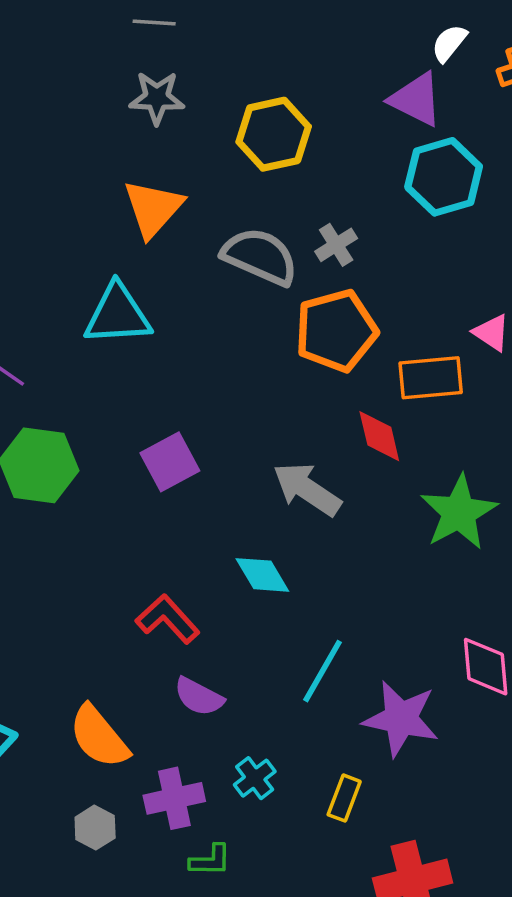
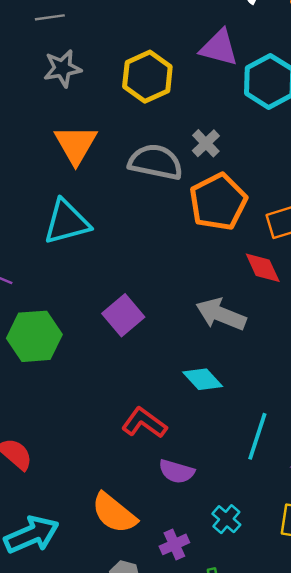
purple triangle: (416, 99) -> (219, 48), moved
purple cross: (174, 798) -> (174, 544), size x0.7

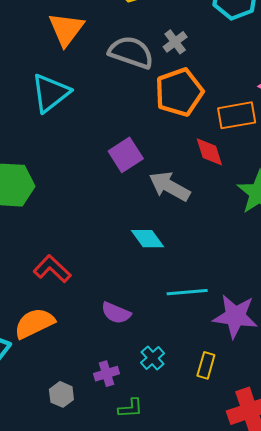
cyan triangle: (67, 222) -> (50, 93), turned -30
purple square: (123, 315) -> (126, 155), moved
red L-shape: (144, 423) -> (52, 269), moved
cyan line: (257, 436) -> (187, 292), turned 60
orange semicircle: (114, 513) -> (34, 323), moved, turned 108

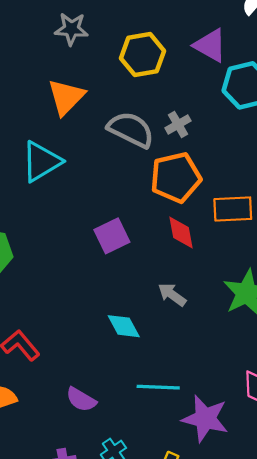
red diamond: (209, 152) -> (181, 232), moved
gray arrow: (170, 186) -> (172, 295), moved, size x0.7

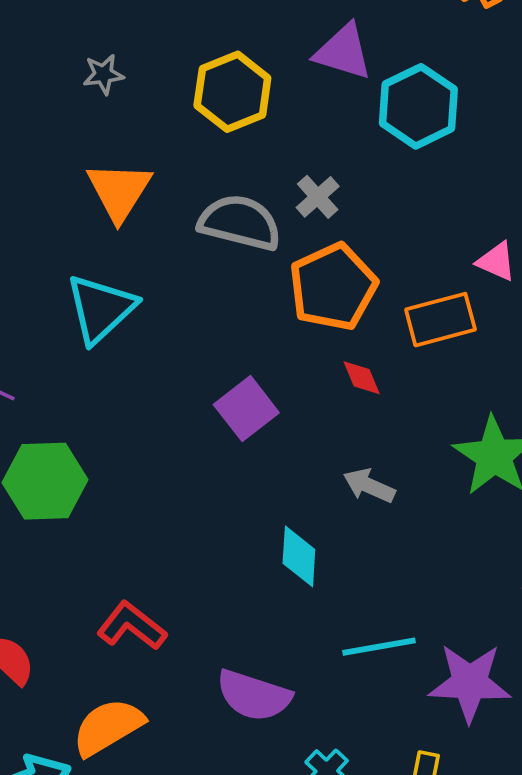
gray star: (71, 29) -> (103, 74), size x0.7
red diamond: (181, 232) -> (362, 378), size x0.7
cyan diamond: (124, 326) -> (299, 556), turned 44
purple semicircle: (81, 400) -> (254, 695), size x1.4

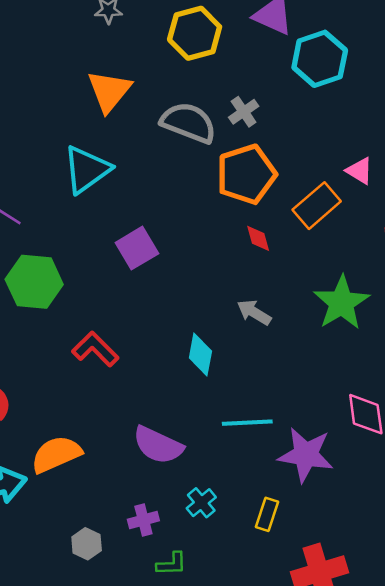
orange rectangle: (440, 320) -> (317, 206), turned -33
purple square: (246, 409) -> (137, 248), moved
red L-shape: (132, 626) -> (95, 349), moved

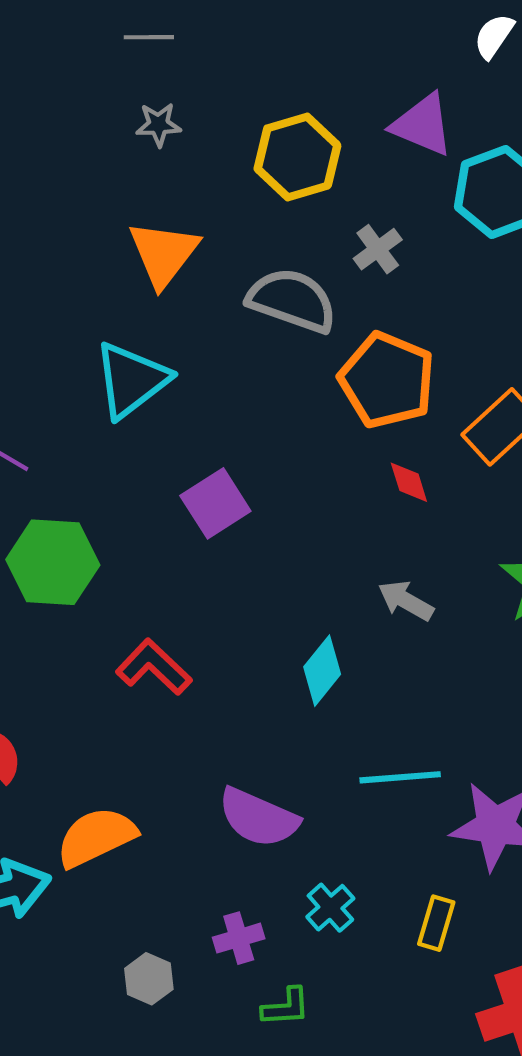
gray cross: (244, 112) -> (378, 249), moved
orange pentagon: (246, 174) -> (387, 380), turned -30
cyan diamond: (200, 354) -> (322, 671), turned 30

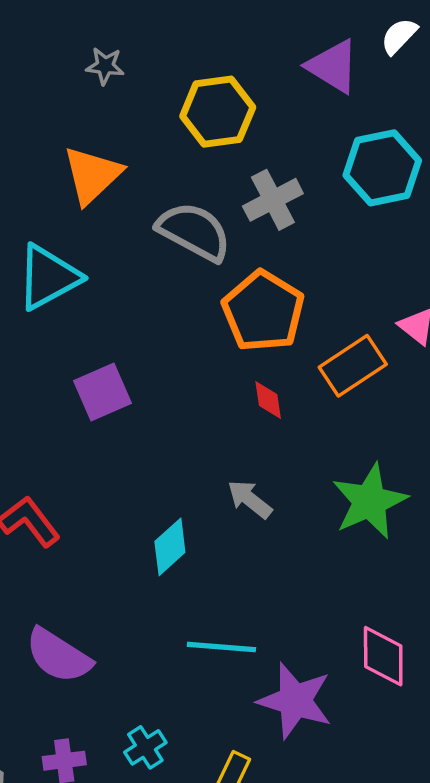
purple triangle: (422, 125) -> (333, 66), moved
gray cross: (378, 249) -> (273, 200), size x1.4
purple semicircle: (258, 818) -> (58, 656), moved

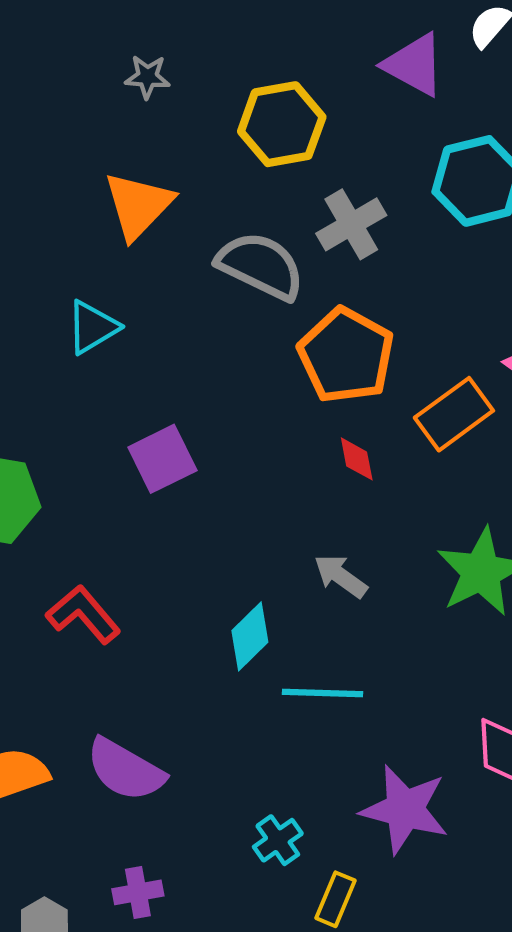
cyan triangle: (48, 277) -> (92, 327), size x0.7
cyan line: (221, 647) -> (323, 693), moved
cyan cross: (145, 747) -> (278, 840), moved

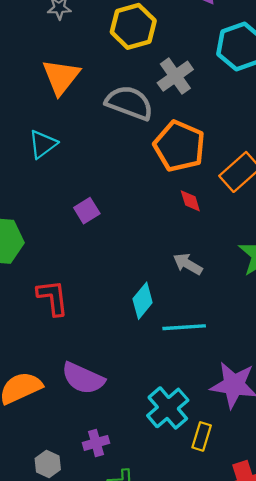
purple square: (162, 459) -> (87, 211), size x0.7
red L-shape: (83, 614) -> (53, 298), turned 39
cyan cross: (278, 840) -> (168, 408), size x1.6

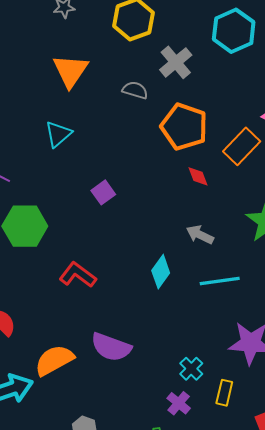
gray semicircle: (129, 103) -> (135, 90), size x0.6
red L-shape: (53, 298) -> (78, 275), turned -42
cyan line: (184, 327) -> (220, 281), moved
cyan cross: (168, 408) -> (191, 369), size x0.6
purple cross: (96, 443) -> (179, 403), moved, turned -30

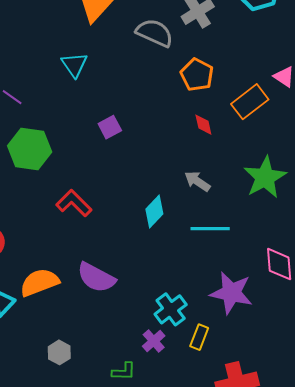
gray semicircle: (135, 90) -> (155, 33), size x1.5
orange pentagon: (184, 127) -> (197, 75), size x0.7
cyan triangle: (58, 134) -> (74, 65), turned -32
cyan cross: (191, 369) -> (171, 309), size x1.4

